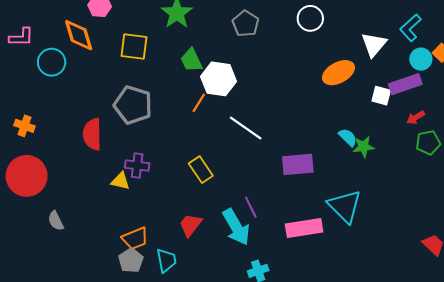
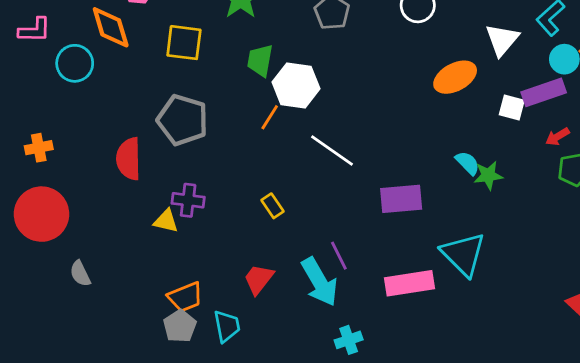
green trapezoid: (191, 60) -> (260, 61), turned 35
orange cross: (24, 126) -> (39, 148), turned -30
yellow rectangle: (201, 170) -> (272, 206), size x0.7

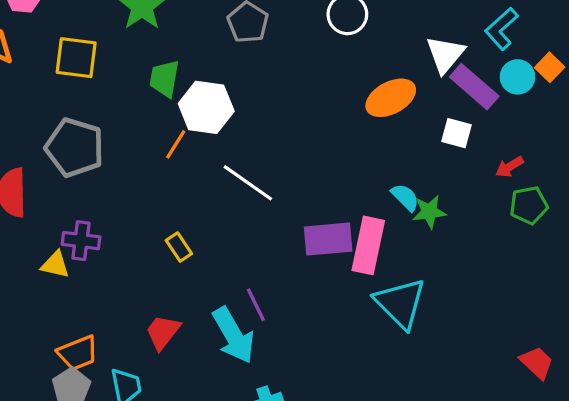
purple rectangle: (544, 92) -> (474, 87), moved, turned 60
pink rectangle: (409, 283) -> (368, 245), moved, turned -69

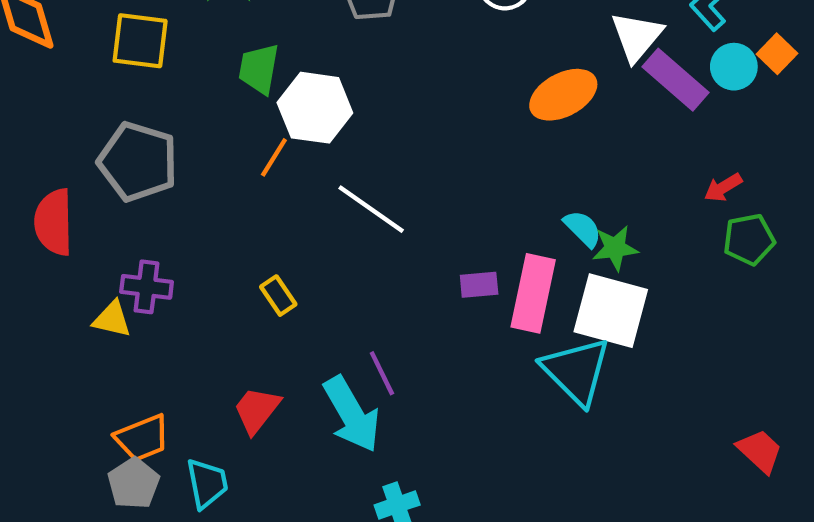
white square: (457, 133) -> (611, 311), moved, size x1.8
purple rectangle: (328, 239) -> (479, 285), size x0.6

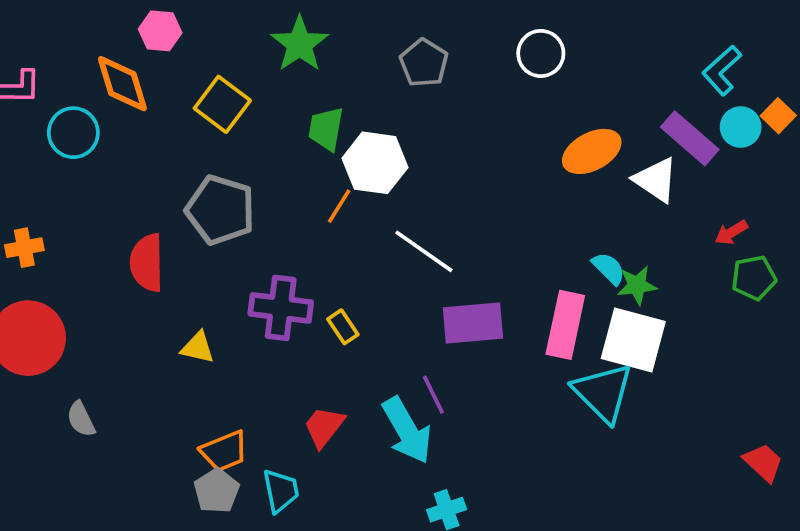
white triangle: (637, 36) -> (656, 180), moved, turned -36
yellow square: (140, 41) -> (222, 104), turned 30
purple rectangle: (479, 285) -> (473, 323), moved, size x1.8
purple cross: (147, 287) -> (281, 308), moved, size x1.4

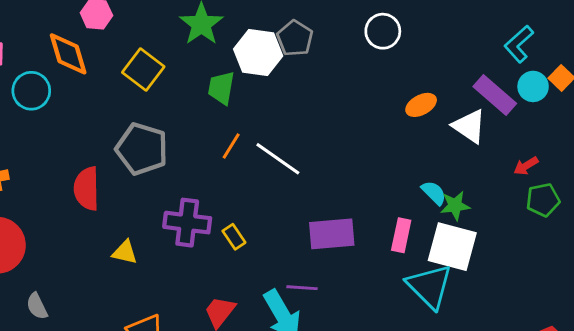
orange ellipse: (592, 151) -> (421, 105), size x0.7
white hexagon: (375, 163) -> (258, 52), moved
white line: (424, 251) -> (278, 159), moved
pink rectangle: (565, 325) -> (401, 235), size x0.7
purple line: (433, 395) -> (302, 288), turned -60

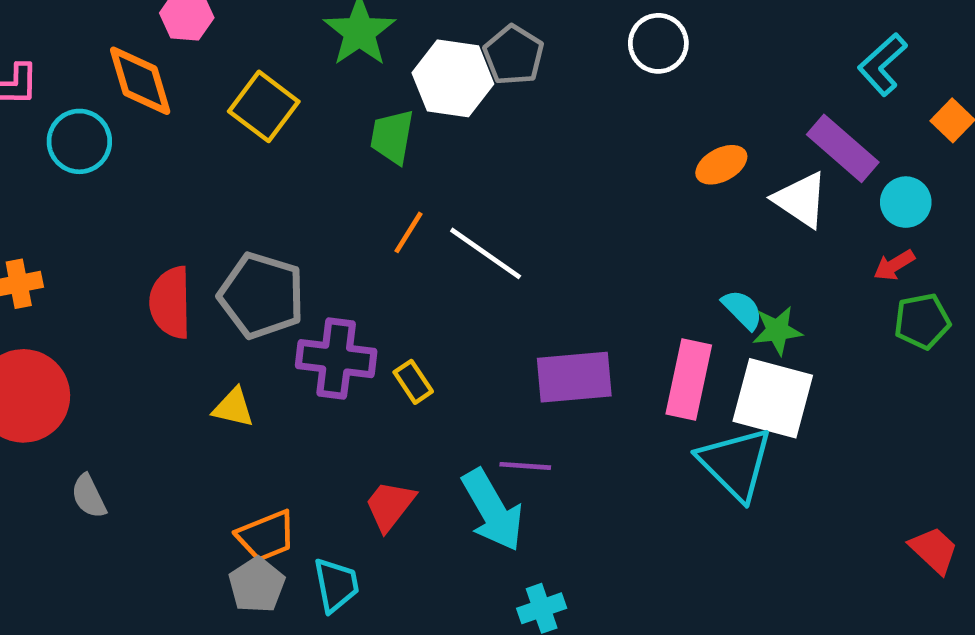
cyan circle: (533, 86) -> (906, 202), moved
gray pentagon: (142, 149) -> (261, 295), moved
pink rectangle: (401, 235) -> (689, 380), size x1.4

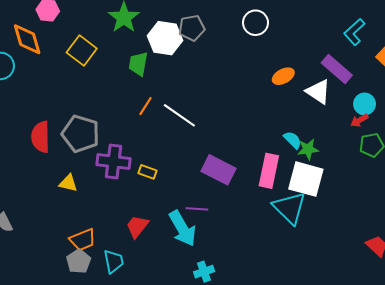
gray pentagon: (514, 55) -> (192, 28), turned 30
cyan circle: (906, 202) -> (365, 104), moved
purple rectangle: (574, 377) -> (218, 170), turned 32
yellow rectangle: (413, 382) -> (147, 172), turned -36

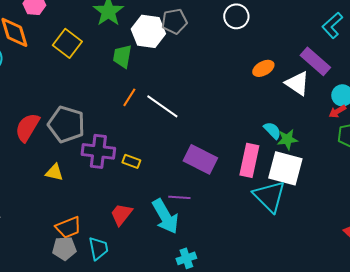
red semicircle: (41, 137) -> (27, 127), turned 32
gray pentagon: (79, 261) -> (64, 248), turned 30

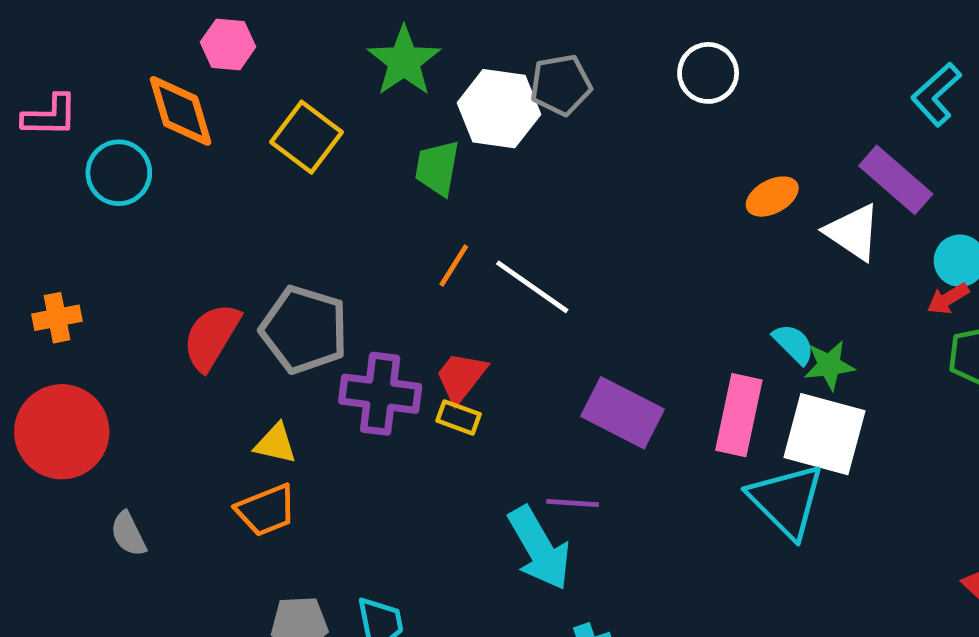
red trapezoid: (121, 214) -> (461, 377), moved
orange trapezoid: (68, 227) -> (266, 510), moved

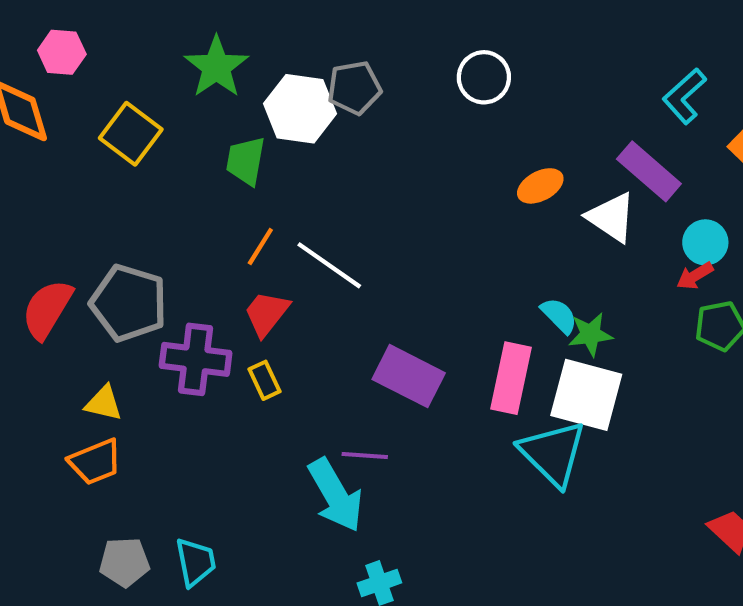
red trapezoid: (461, 377) -> (267, 313), moved
yellow rectangle: (459, 417) -> (264, 380), turned 45

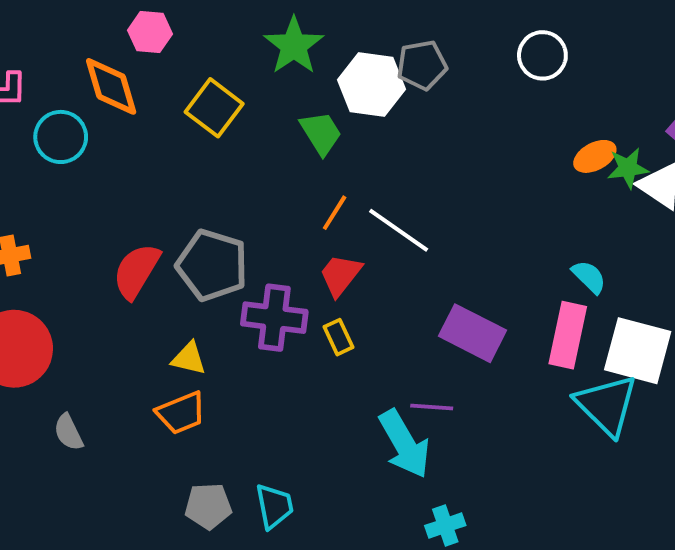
green trapezoid: (246, 161) -> (321, 133), turned 138
cyan semicircle: (559, 315) -> (589, 277), moved
green star: (590, 334) -> (628, 168), moved

